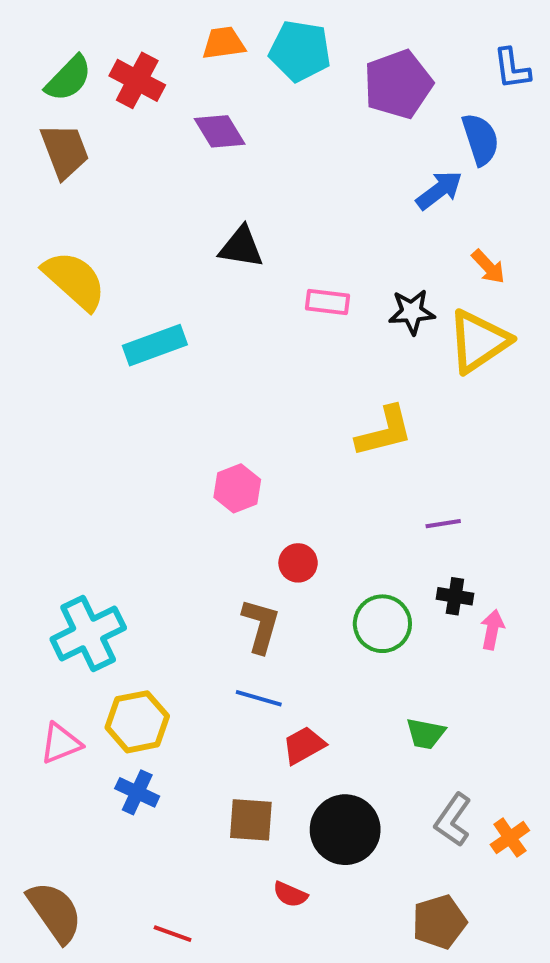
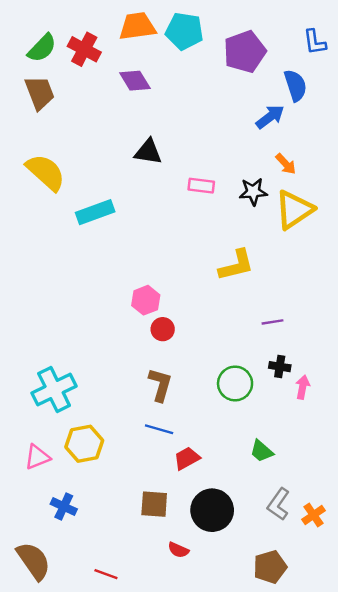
orange trapezoid: (224, 43) -> (137, 26), size x1.4
orange arrow: (488, 267) -> (286, 164), moved
red circle: (298, 563) -> (163, 329), moved
green trapezoid: (426, 734) -> (262, 451), turned 30
blue cross: (137, 792) -> (64, 507), moved

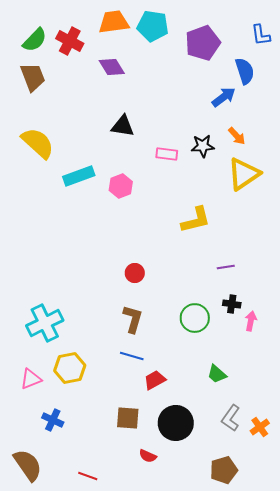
black star: (253, 192) -> (203, 146), moved
pink hexagon: (146, 300) -> (121, 186), moved

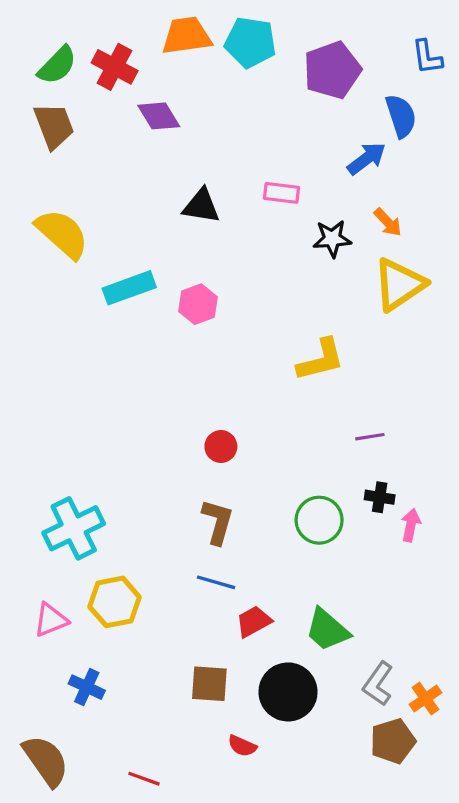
purple diamond: (112, 67) -> (159, 116), moved
pink rectangle: (167, 154) -> (281, 193), moved
green trapezoid: (217, 374) -> (327, 630), moved, size x1.4
brown pentagon: (224, 470) -> (393, 741), moved

